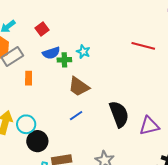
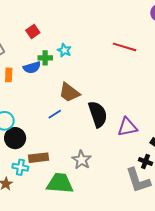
red square: (42, 29) -> (33, 32), moved
blue semicircle: (51, 53) -> (32, 68), moved
brown trapezoid: (79, 87) -> (69, 92), moved

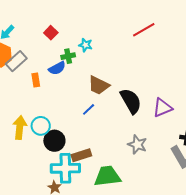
red line: (124, 47) -> (144, 30), turned -35
gray star: (82, 160) -> (137, 145), moved
cyan cross: (20, 167) -> (65, 168), size x1.8

